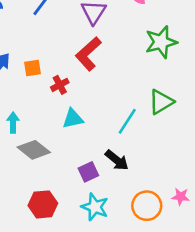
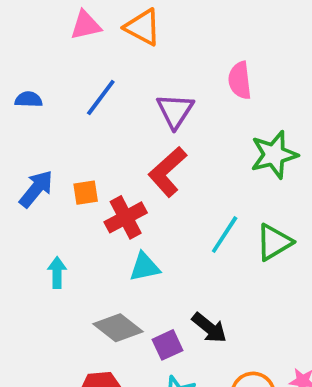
red cross: (60, 85) -> (126, 217), size x1.5
cyan line: (127, 121) -> (225, 235), moved
gray diamond: (34, 150) -> (118, 328), moved

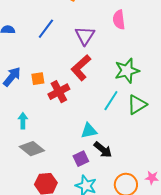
green star: (274, 155) -> (127, 71), moved
cyan triangle: (145, 267) -> (89, 131), moved
gray diamond: (118, 328) -> (32, 149), moved

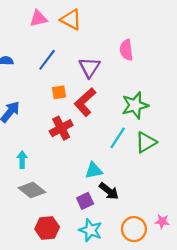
orange square: (38, 79) -> (59, 92), moved

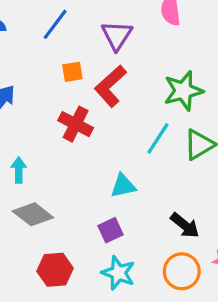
red cross: (61, 128) -> (76, 124), turned -35
black arrow: (109, 191) -> (185, 225), moved

